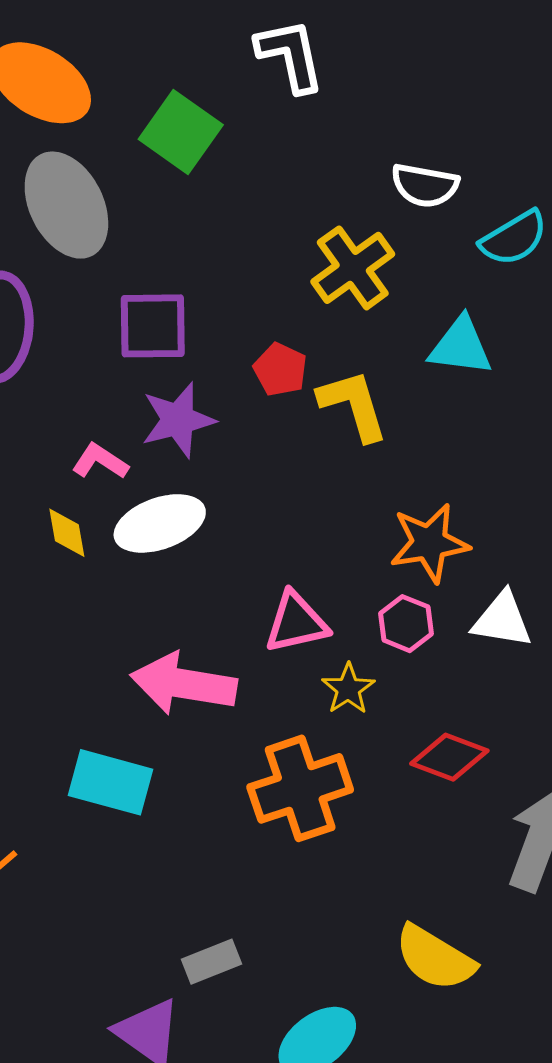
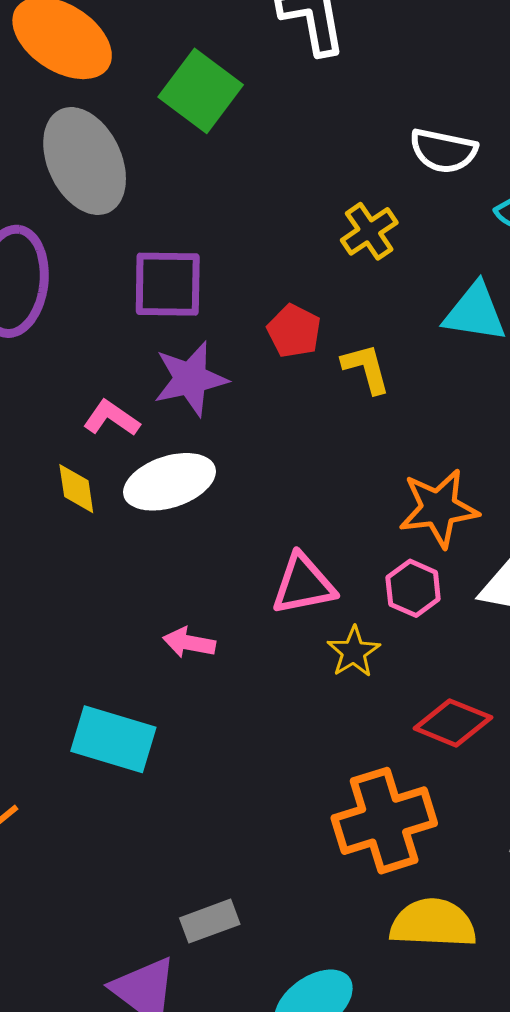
yellow cross: (353, 268) -> (369, 231), size x0.7
yellow L-shape: (353, 405) -> (366, 369), size x0.7
pink arrow: (184, 684) -> (189, 643), size x0.5
orange cross: (300, 788) -> (384, 821), moved
yellow semicircle: (435, 958) -> (433, 923), turned 150

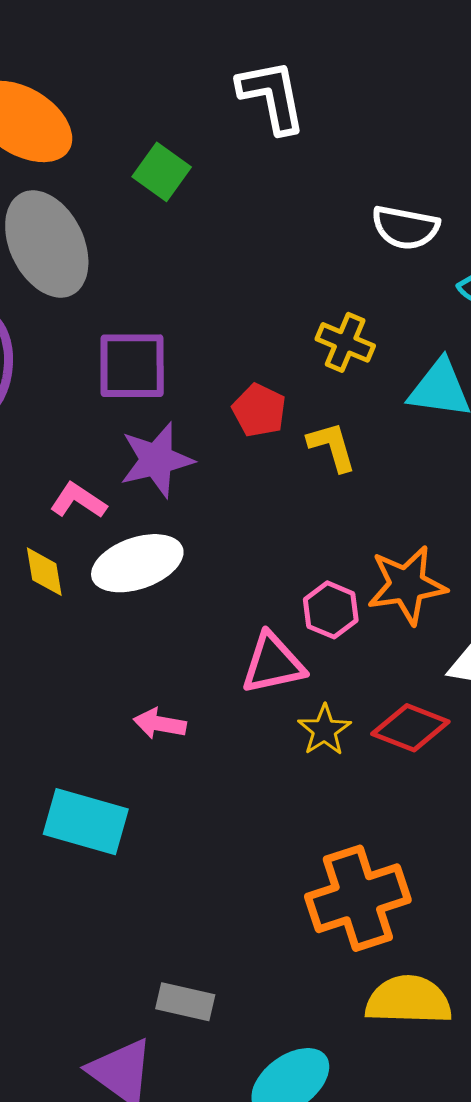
green square: (201, 91) -> (162, 172), size x0.7
yellow cross: (369, 231) -> (345, 342), moved, turned -32
pink hexagon: (413, 588) -> (331, 610), moved
red diamond: (453, 723) -> (410, 728), moved
gray rectangle: (210, 921) -> (185, 1002), turned 34

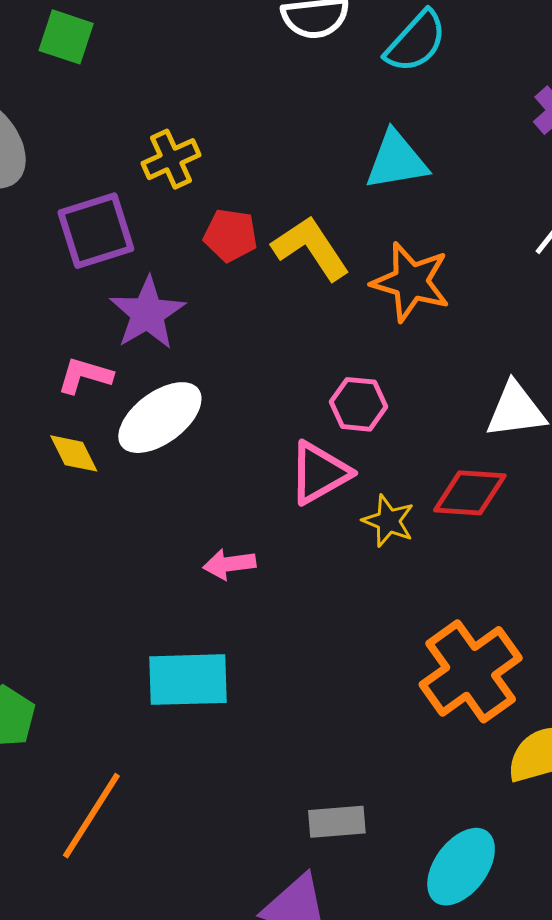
yellow cross: (345, 342) -> (171, 159), moved, turned -30
yellow L-shape: (332, 447) -> (311, 248), size x1.4
orange star: (407, 585) -> (411, 282), moved, turned -30

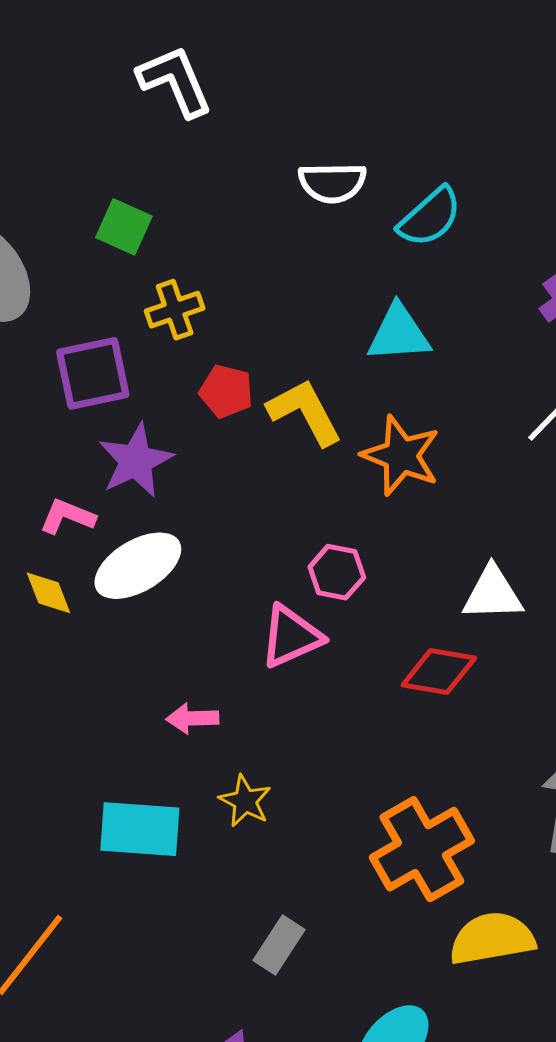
green square: (66, 37) -> (124, 227), moved
yellow star: (388, 521) -> (245, 801), moved
gray rectangle: (337, 822) -> (279, 945), moved, turned -58

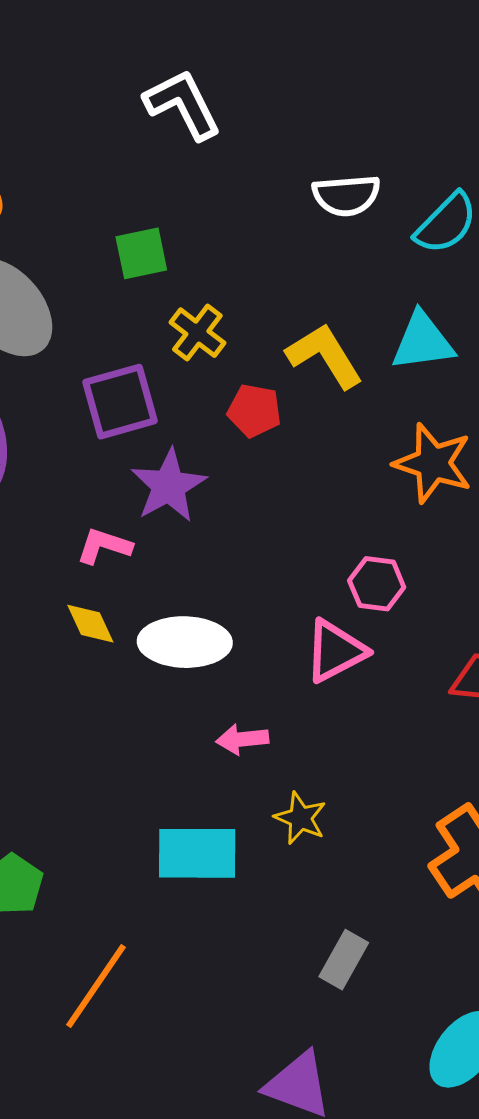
green square: (124, 227) -> (141, 253), turned -32
yellow cross: (175, 310) -> (197, 333), turned -30
yellow L-shape: (305, 412) -> (325, 356), moved
white ellipse: (138, 566) -> (185, 642), moved, turned 36

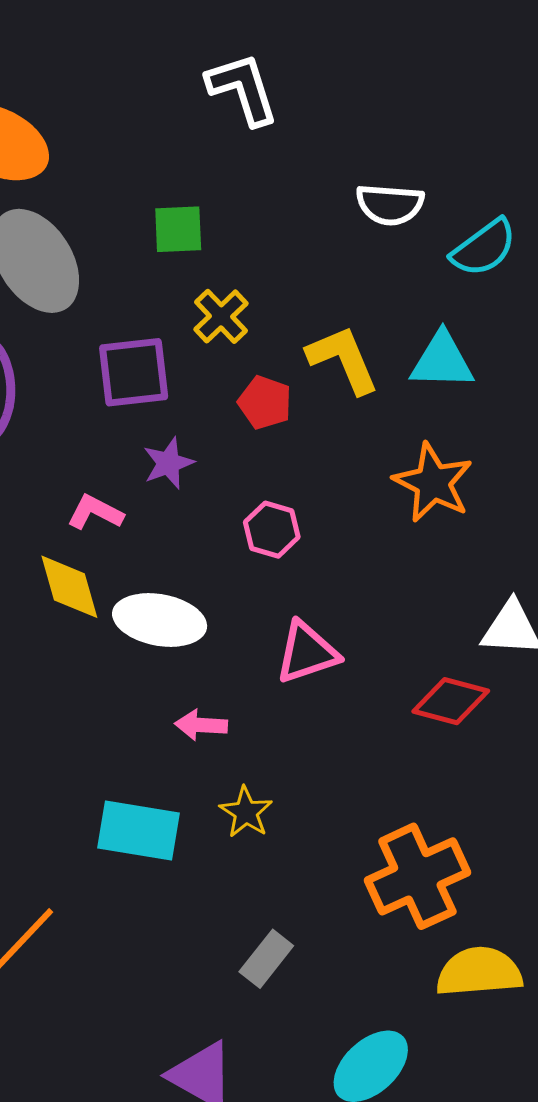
purple star: (169, 486) -> (168, 463), size x0.7
pink hexagon: (377, 584) -> (272, 530), moved
yellow diamond: (90, 624) -> (69, 587), size x1.4

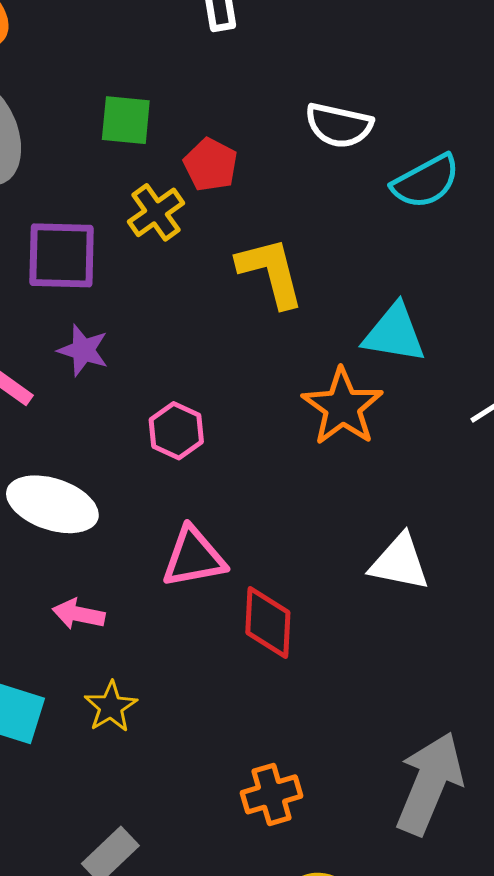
cyan triangle: (442, 361) -> (394, 333), moved
red pentagon: (265, 402) -> (211, 165), moved
purple star: (168, 463) -> (83, 350), turned 30
red diamond: (451, 701) -> (268, 622), moved, turned 70
orange cross: (417, 876) -> (272, 794), size x0.6

